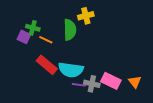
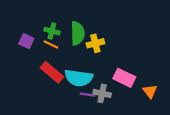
yellow cross: (86, 16) -> (95, 43), moved
green cross: (33, 28) -> (52, 31), moved
pink rectangle: (111, 81) -> (124, 78), moved

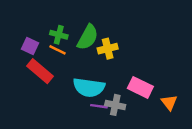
green semicircle: (78, 33) -> (88, 37), turned 30
red rectangle: (52, 72) -> (40, 71), moved

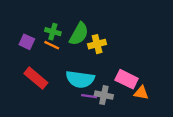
red rectangle: (40, 71) -> (36, 78), moved
orange triangle: (169, 102) -> (141, 93), moved, turned -42

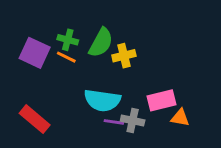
purple square: (27, 42) -> (35, 53), size x1.5
red rectangle: (36, 78) -> (35, 119), moved
pink rectangle: (127, 79) -> (161, 100), turned -40

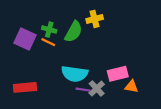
yellow cross: (124, 56) -> (95, 19), moved
red rectangle: (35, 119) -> (25, 87), turned -45
gray cross: (133, 121) -> (97, 89), turned 35

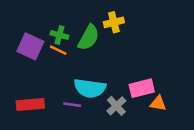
purple line: (83, 90) -> (72, 105), moved

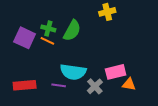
yellow cross: (114, 22) -> (107, 12), moved

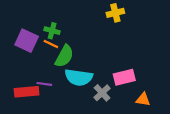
green semicircle: (72, 31) -> (64, 56), moved
orange triangle: (129, 84) -> (143, 99), moved
purple line: (59, 85) -> (44, 84), moved

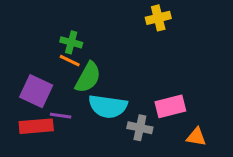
purple square: (27, 41) -> (36, 91), moved
gray cross: (102, 93) -> (140, 128), turned -35

